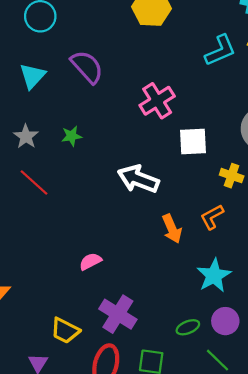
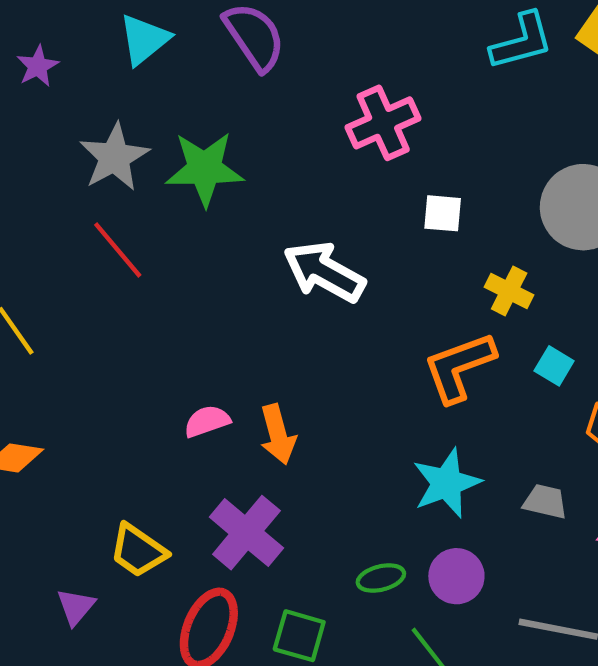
green star: (72, 136) -> (205, 169), size x1.8
gray star: (26, 137) -> (114, 157), size x1.4
white square: (193, 142) -> (443, 213), size x0.7
orange L-shape: (212, 217) -> (459, 367), size x1.5
orange arrow: (172, 229) -> (278, 434), moved

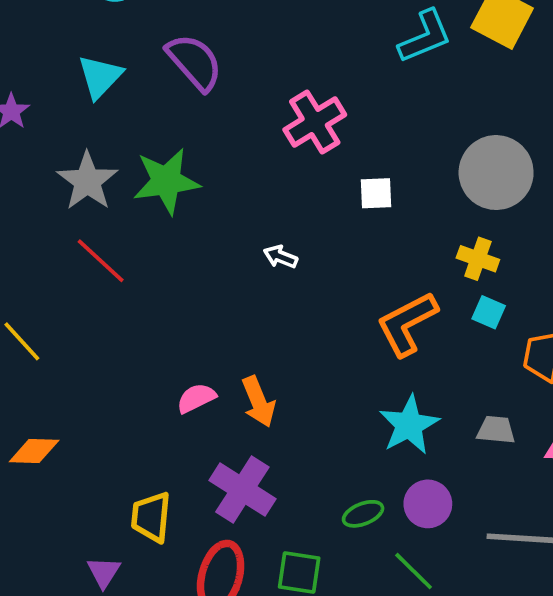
white arrow: (324, 272) -> (281, 257), size x0.5
yellow cross: (509, 291) -> (478, 259), moved
yellow trapezoid: (138, 551) -> (151, 517), turned 68

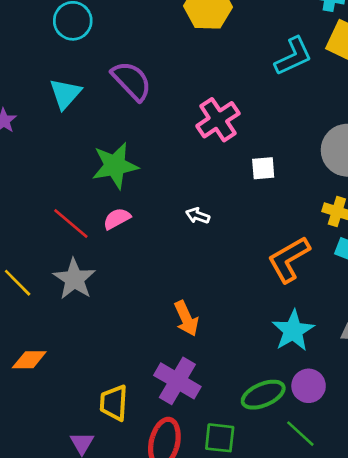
gray star: (87, 181) -> (74, 279), moved
pink semicircle: (196, 398) -> (117, 219), moved
green ellipse: (363, 514) -> (263, 395), size x1.5

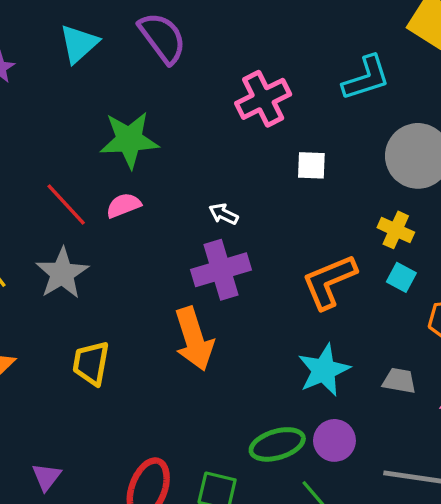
cyan L-shape: (293, 56) -> (366, 78), moved
orange arrow: (186, 318) -> (194, 339), size x1.4
purple cross: (177, 381) -> (221, 270), moved, turned 36
yellow trapezoid: (114, 403) -> (91, 363), moved

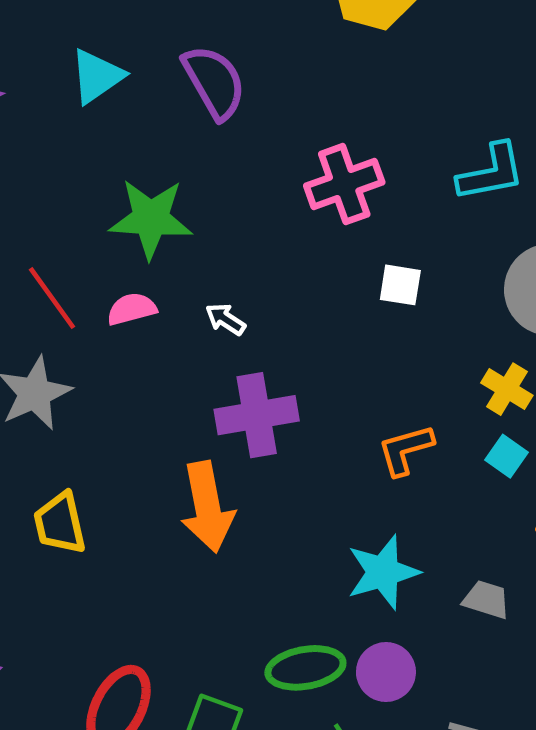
white arrow: (224, 214) -> (225, 319), moved
orange L-shape: (329, 282) -> (406, 450), size x0.7
yellow trapezoid: (91, 363) -> (60, 523), turned -30

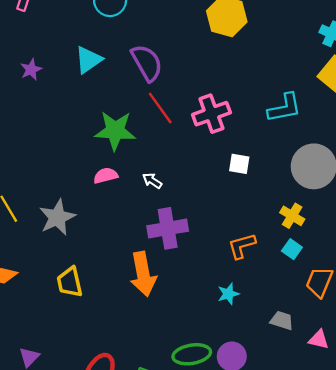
red line: (52, 298) -> (160, 108), moved
cyan star: (383, 572) -> (228, 294), moved, size x0.6

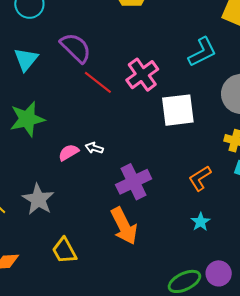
green star: (115, 131) -> (27, 119), moved
white square: (239, 164) -> (178, 110), size x1.8
white arrow: (152, 181) -> (94, 148), moved

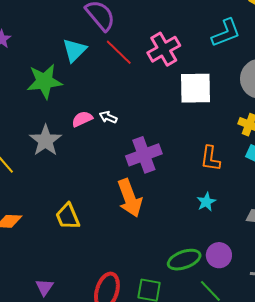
cyan triangle: (26, 59) -> (74, 50), moved
orange L-shape: (200, 178) -> (210, 158), turned -56
gray star: (38, 199) -> (45, 141), moved

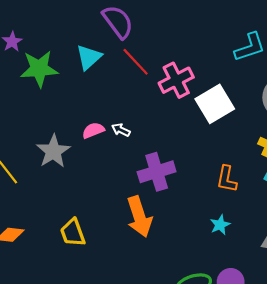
pink cross: (164, 49) -> (176, 80), moved
green star: (44, 81) -> (39, 69), moved
white square: (196, 88) -> (215, 104), turned -33

